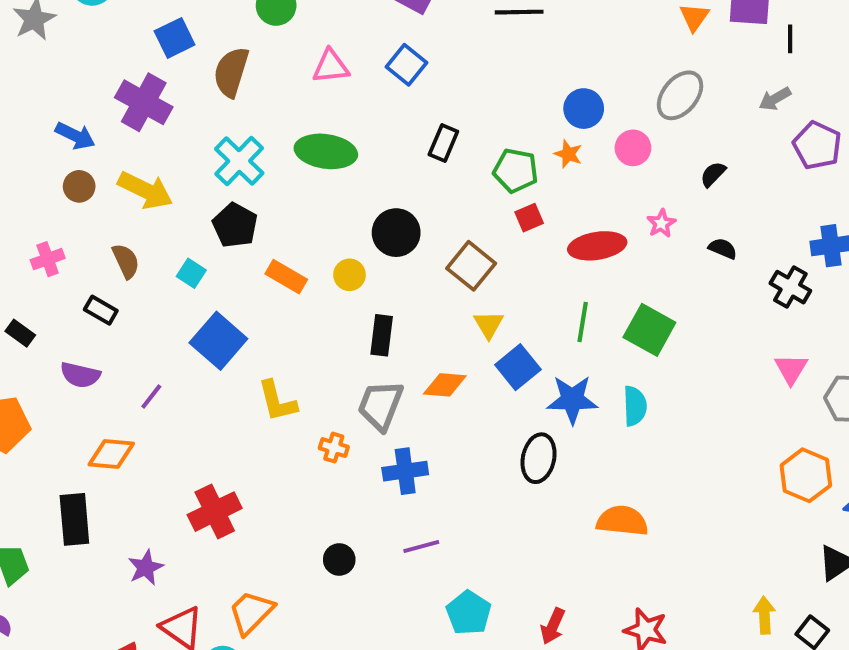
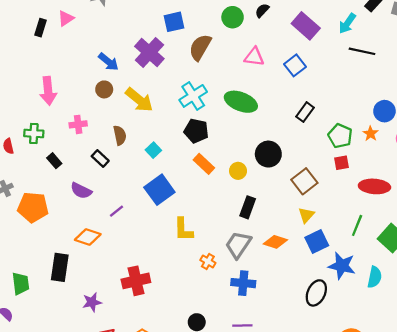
black pentagon: (235, 225) -> (196, 131), moved, turned -30

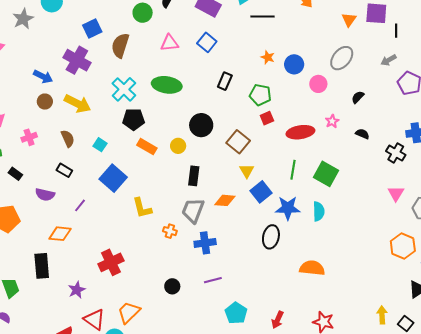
orange star: (371, 134) -> (268, 57), moved
black rectangle: (100, 158) -> (64, 170), moved

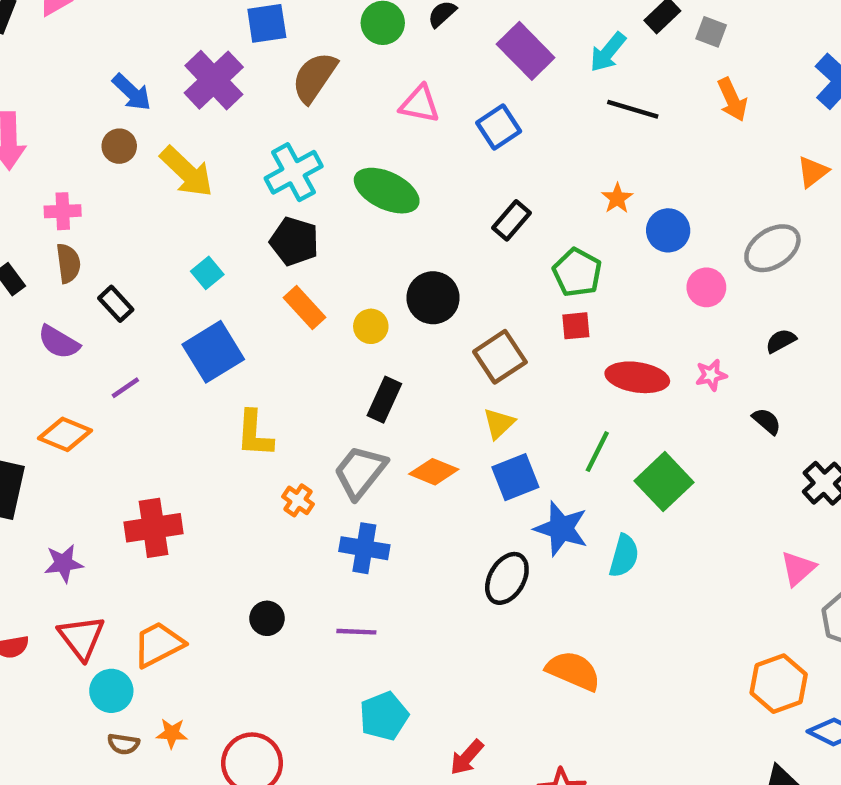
brown semicircle: (68, 138) -> (68, 263), moved

